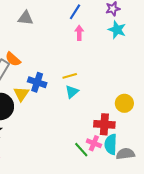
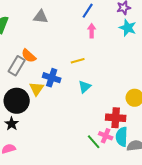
yellow line: (70, 76) -> (78, 61), moved

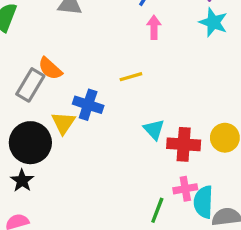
cyan triangle: (85, 87) -> (154, 129), moved, turned -32
red cross: (116, 118) -> (184, 144), moved
pink cross: (106, 136) -> (185, 189), moved, turned -32
green line: (94, 142) -> (157, 210), turned 63

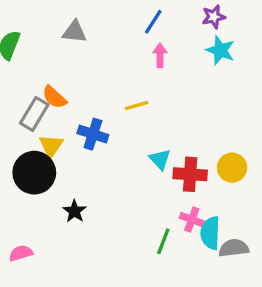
yellow triangle: (63, 123) -> (51, 146), moved
black star: (22, 181) -> (74, 211), moved
pink cross: (185, 189) -> (192, 220), turned 30

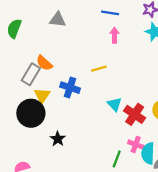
blue line: (153, 22) -> (110, 13), turned 66
red cross: (190, 174) -> (135, 114), turned 30

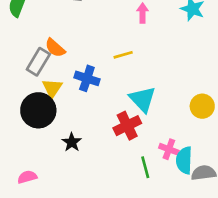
cyan triangle: (114, 104) -> (143, 99), size x1.5
red cross: (135, 114) -> (127, 126), moved, turned 30
green line: (117, 159) -> (145, 167), turned -36

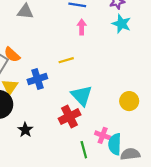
blue cross: (87, 78) -> (37, 79), turned -36

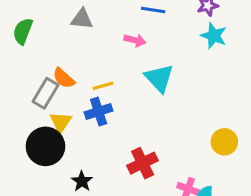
pink arrow: (82, 27) -> (135, 40), moved, turned 104
yellow line: (66, 60) -> (103, 86), moved
cyan triangle: (82, 96) -> (159, 78), moved

